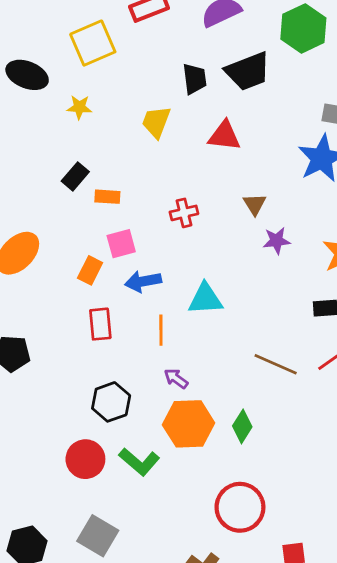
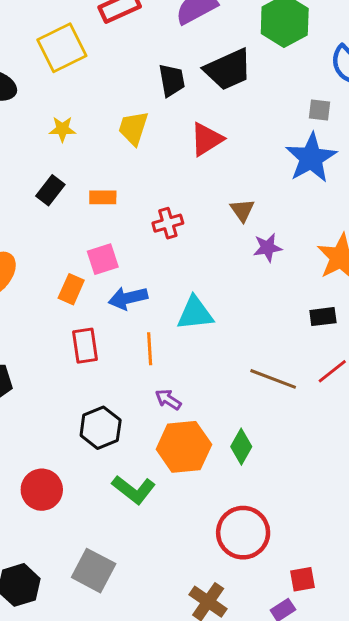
yellow star: (79, 107) -> (62, 129), moved
red triangle: (224, 136) -> (207, 139), turned -36
orange rectangle: (107, 197) -> (103, 197), moved
red circle: (85, 459) -> (42, 490), moved

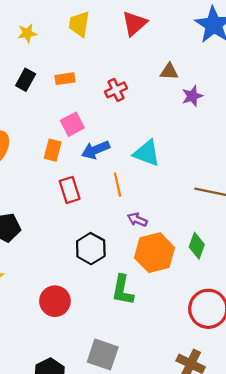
brown triangle: (242, 210) -> (169, 72), turned -42
cyan triangle: (195, 313) -> (147, 153), turned 36
green L-shape: (134, 490) -> (123, 290), turned 72

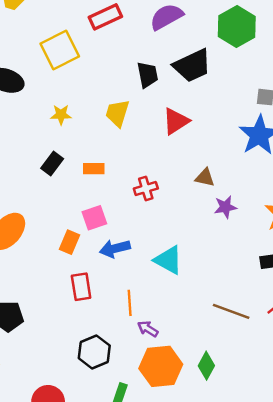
orange line: (118, 185) -> (130, 303), moved

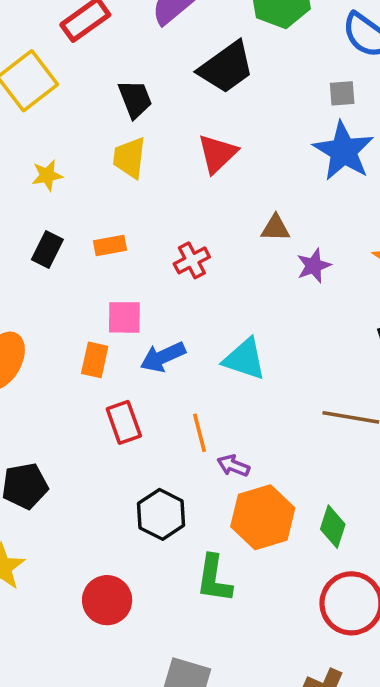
black trapezoid: (148, 75) -> (135, 99), moved
pink square: (94, 218) -> (124, 317), turned 30
green diamond: (206, 366) -> (333, 527), moved

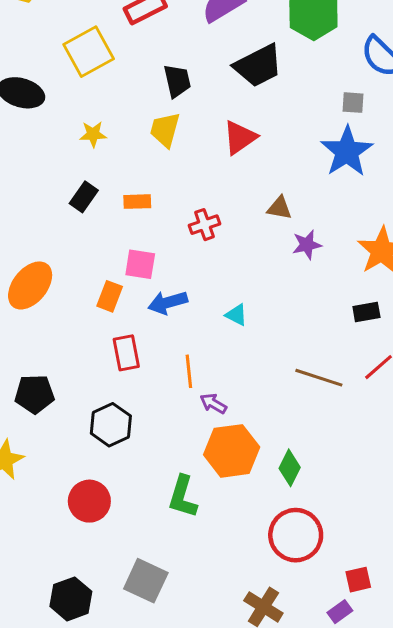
cyan triangle: (245, 359) -> (236, 315), size x0.6
black hexagon: (161, 514) -> (111, 425), moved

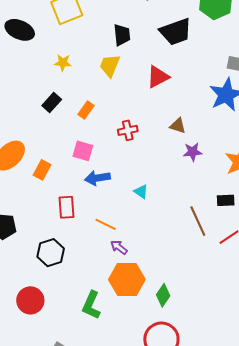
orange rectangle: (137, 202) -> (86, 110), turned -60
orange rectangle: (110, 296) -> (42, 170), moved
orange line: (189, 371) -> (106, 224), turned -65
brown line: (319, 378) -> (198, 221), moved, turned 40

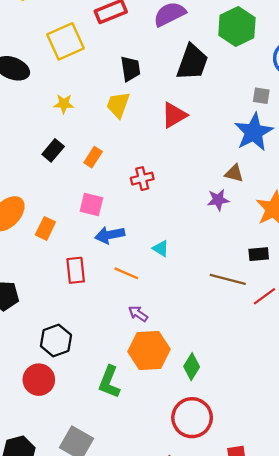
black trapezoid: (176, 32) -> (192, 62), turned -48
brown triangle: (178, 126) -> (234, 173), moved
brown line: (198, 221) -> (228, 279), turned -48
orange line: (106, 224) -> (126, 273), moved
black hexagon: (51, 253) -> (56, 341), moved

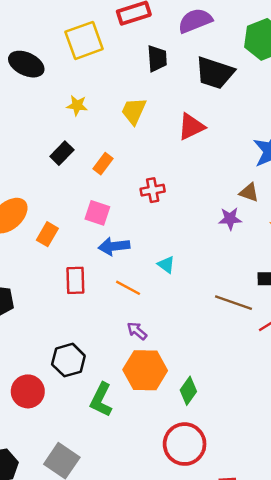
black trapezoid: (192, 62) -> (215, 73), turned 84
black trapezoid: (130, 69) -> (157, 59), moved
black hexagon: (56, 341) -> (68, 360), moved

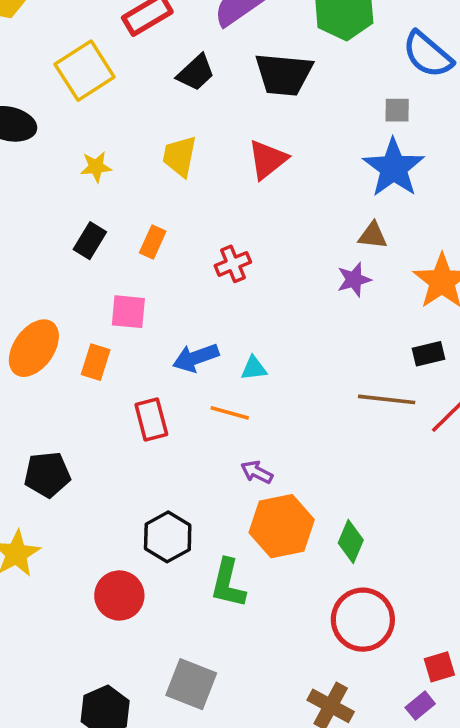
black trapezoid: (157, 59) -> (196, 73), turned 64
pink square: (97, 213) -> (128, 312), moved
cyan triangle: (166, 265) -> (254, 368), moved, turned -30

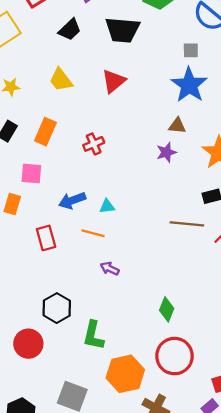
yellow trapezoid: (180, 156) -> (61, 80), turned -48
orange rectangle: (153, 242) -> (45, 132), size x1.4
orange hexagon: (282, 526) -> (125, 374), moved

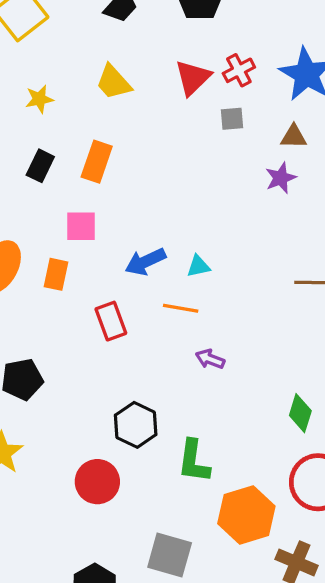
gray square: (191, 50) -> (232, 119), moved
red cross: (94, 144) -> (239, 70), moved

